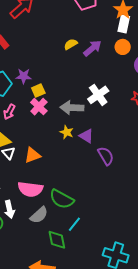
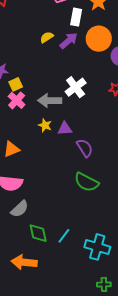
white rectangle: (124, 24) -> (76, 17), moved
orange circle: (123, 47) -> (99, 39), size x1.6
purple triangle: (86, 136) -> (65, 129), turned -35
green semicircle: (62, 199) -> (86, 182), moved
cyan line: (74, 224) -> (64, 236), moved

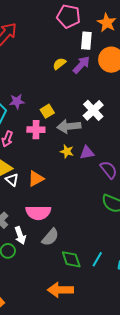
yellow square: (16, 84) -> (47, 111), moved
pink cross: (17, 100) -> (36, 130), turned -36

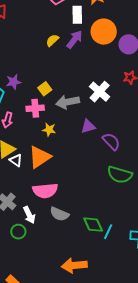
white cross: (93, 110) -> (100, 92), moved
yellow star: (67, 151) -> (49, 130), moved
orange triangle: (36, 179) -> (40, 157), size x1.4
gray semicircle: (50, 237) -> (59, 214), turned 78
green diamond: (71, 259) -> (93, 225), moved

